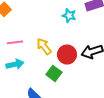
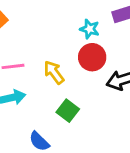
red circle: (67, 55) -> (92, 57), moved

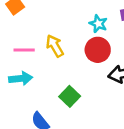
yellow arrow: (54, 72) -> (55, 46), moved

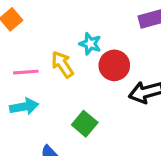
cyan star: (98, 24) -> (90, 44), moved

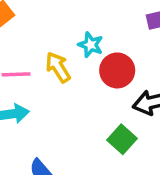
green square: (85, 124) -> (122, 139), moved

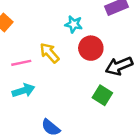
cyan star: (91, 45) -> (74, 24), moved

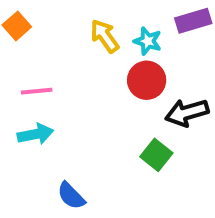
cyan star: (74, 24) -> (148, 41), moved
yellow arrow: (49, 53) -> (105, 36), moved

